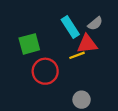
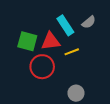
green square: (29, 44) -> (27, 41), turned 30
red triangle: (87, 44) -> (51, 41), moved

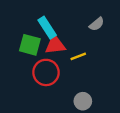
cyan rectangle: (65, 25) -> (47, 28), moved

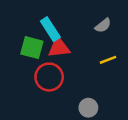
yellow line: (78, 56) -> (108, 60), moved

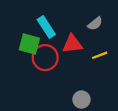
red triangle: (59, 48) -> (72, 44), moved
red circle: (49, 77) -> (45, 58), moved

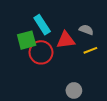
gray semicircle: (95, 24) -> (86, 30), moved, turned -120
green square: (29, 44) -> (27, 40), turned -30

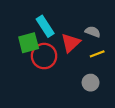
red triangle: (66, 40) -> (71, 43), turned -36
gray circle: (74, 90) -> (91, 83), moved

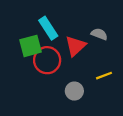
yellow line: (97, 54) -> (104, 76), moved
gray circle: (91, 83) -> (74, 91), moved

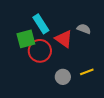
red triangle: (76, 46) -> (64, 39), turned -42
yellow line: (104, 76) -> (87, 72), moved

